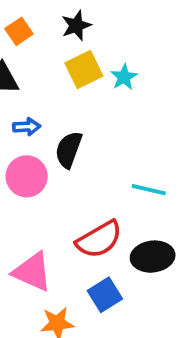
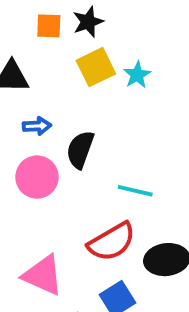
orange square: (19, 31) -> (49, 26), moved, turned 36
cyan line: (149, 190) -> (135, 191), moved

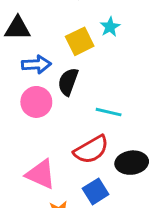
yellow square: (96, 67) -> (80, 41), moved
blue arrow: (37, 126) -> (36, 64), size x1.4

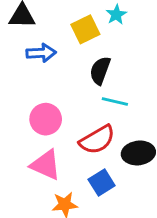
black semicircle: (68, 82) -> (100, 71), moved
pink circle: (36, 102) -> (46, 119), moved

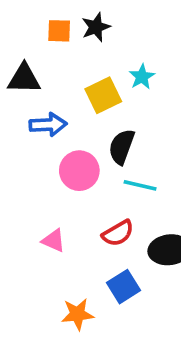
pink circle: (46, 119) -> (79, 171), moved
red semicircle: (97, 140) -> (118, 233), size x0.7
pink triangle: (46, 165) -> (54, 241), moved, size x0.6

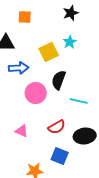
black star: (96, 27) -> (71, 13), moved
cyan line: (140, 185) -> (79, 101), moved
blue square: (123, 287) -> (60, 156), turned -36

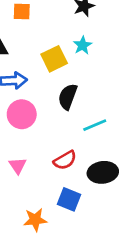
pink circle: (36, 93) -> (22, 114), moved
cyan line: (79, 101) -> (95, 125), turned -36
pink triangle: (22, 131) -> (18, 166), turned 32

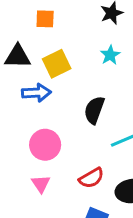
yellow square: (54, 59) -> (57, 64), moved
pink circle: (22, 114) -> (45, 145), moved

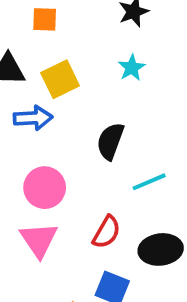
red semicircle: (91, 178) -> (106, 232), turned -30
pink triangle: (41, 184) -> (39, 240), size x1.5

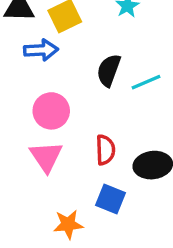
cyan line: (149, 182) -> (146, 82), moved
red semicircle: (106, 232) -> (105, 150), turned -32

